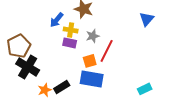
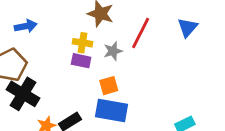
blue arrow: (57, 20) -> (26, 26), moved, turned -140
red line: (107, 51) -> (141, 33), moved

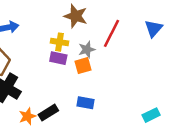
orange square: (109, 86) -> (83, 66), moved
blue rectangle: (112, 110) -> (86, 103), size x0.6

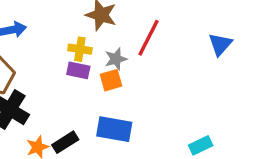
blue triangle: (154, 28) -> (220, 44), moved
blue rectangle: (86, 103) -> (114, 129), size x1.5

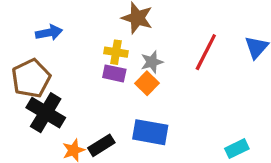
red line: (148, 38) -> (206, 52), moved
orange square: (111, 80) -> (147, 83), turned -30

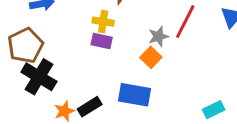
gray star: (152, 62) -> (158, 36), moved
orange square: (147, 83) -> (151, 57), moved

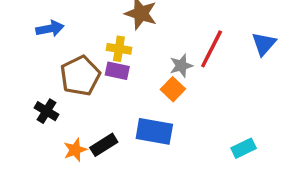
brown pentagon: (25, 45) -> (80, 76), moved
black cross: (39, 77) -> (47, 111), size x0.6

